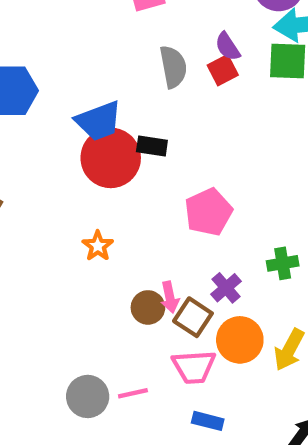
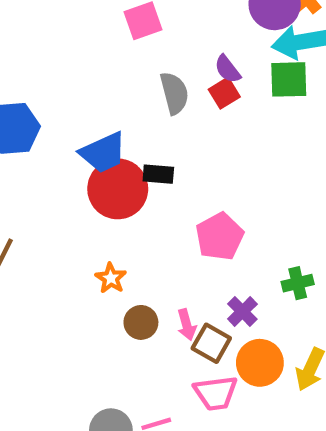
brown circle: (148, 307) -> (141, 322), moved

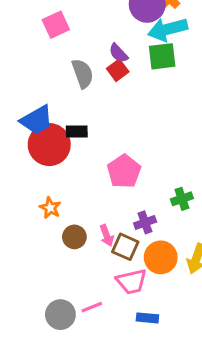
purple cross: (242, 311) -> (145, 222), turned 30

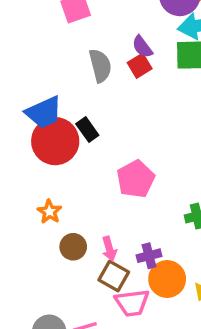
black rectangle: (77, 132) -> (87, 130), turned 50
purple cross: (145, 222) -> (149, 256), moved
brown square: (125, 247) -> (114, 276), moved

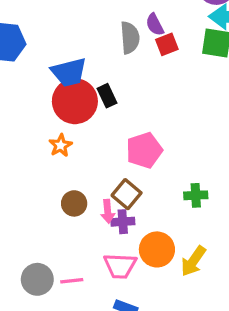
purple semicircle: (142, 47) -> (155, 25), moved
orange star: (49, 212) -> (61, 145), moved
purple cross: (149, 256) -> (123, 222), moved
brown square: (114, 276) -> (127, 194), moved

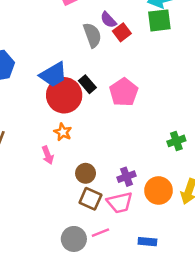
pink pentagon: (144, 150) -> (124, 92), moved
brown square: (127, 194) -> (90, 199), moved
pink arrow: (108, 211) -> (48, 155), moved
pink trapezoid: (120, 266) -> (120, 202), moved

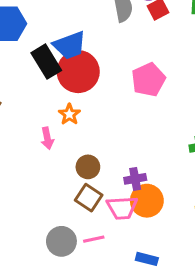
black rectangle: (87, 84) -> (46, 62), moved, size x1.5
orange circle: (159, 190) -> (147, 201), moved

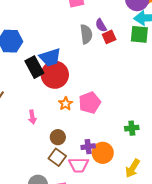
pink pentagon: (148, 80) -> (90, 103), moved
orange star: (69, 114) -> (66, 104), moved
orange circle: (147, 201) -> (103, 153), moved

